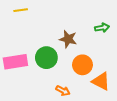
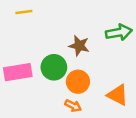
green arrow: (102, 28) -> (119, 32), size x1.5
orange circle: (82, 65) -> (78, 82), moved

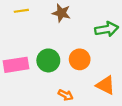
brown star: (79, 46) -> (61, 13), moved
orange circle: (78, 82) -> (80, 59), moved

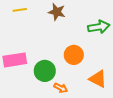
green circle: (48, 60) -> (45, 71), moved

